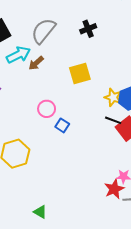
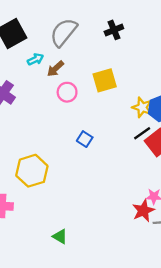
cyan arrow: (18, 55) -> (35, 59), size x0.6
pink circle: (47, 109) -> (67, 92), moved
black line: (113, 120) -> (142, 133), turned -56

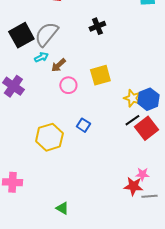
black cross: (114, 30) -> (97, 26), moved
gray semicircle: (64, 32) -> (46, 34), moved
yellow hexagon: (32, 171) -> (49, 137), moved
red star: (143, 211) -> (133, 186), turned 30

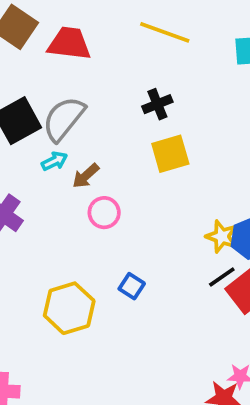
yellow square: (100, 75) -> (170, 154), moved

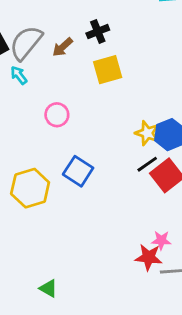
cyan arrow: (54, 161) -> (19, 75), turned -102
brown arrow: (86, 176) -> (63, 47), moved
blue square: (132, 286) -> (78, 171), size x1.5

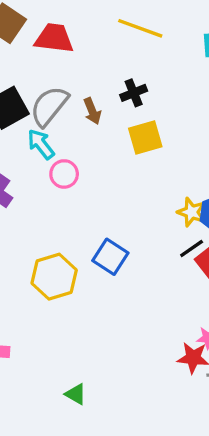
brown arrow: (63, 47) -> (92, 111), turned -70
cyan arrow: (19, 75) -> (41, 144), size x1.4
pink circle: (57, 115) -> (64, 174), moved

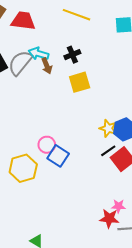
cyan arrow: (41, 144) -> (39, 54), moved, turned -36
pink circle: (64, 174) -> (47, 145), moved

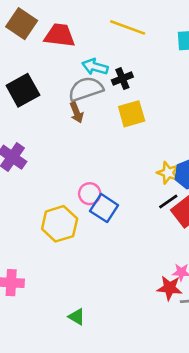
cyan arrow: (39, 54) -> (95, 67), moved
gray semicircle: (20, 63) -> (86, 89), moved, turned 32
brown arrow: (47, 66) -> (77, 113), moved

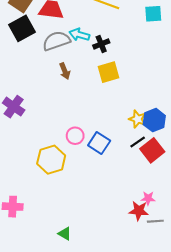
gray semicircle: (86, 89) -> (56, 41), moved
black square: (23, 90) -> (22, 28), moved
blue square: (104, 208) -> (99, 143), moved

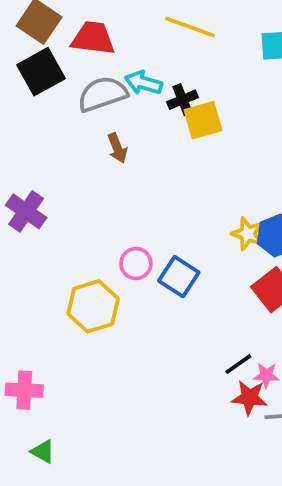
yellow square: (108, 72) -> (203, 120), moved
black line: (138, 142) -> (238, 364), moved
green triangle: (65, 234) -> (43, 452), moved

